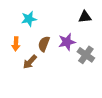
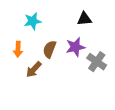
black triangle: (85, 17) -> (84, 19), moved

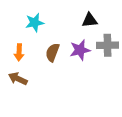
gray cross: (97, 62) -> (107, 45), moved, turned -36
brown arrow: (34, 69) -> (18, 79), moved, turned 72

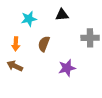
black triangle: (90, 20) -> (62, 15), moved
purple star: (80, 50) -> (67, 68), moved

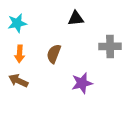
cyan star: (29, 19) -> (17, 23), moved

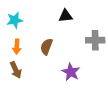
brown arrow: (18, 81) -> (16, 70), turned -140
purple star: (82, 83) -> (71, 72), turned -30

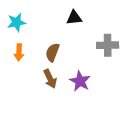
brown arrow: (16, 70) -> (50, 79), moved

